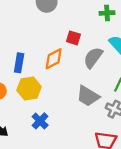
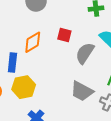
orange diamond: (54, 59) -> (33, 42), moved

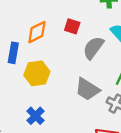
yellow hexagon: (24, 87) -> (37, 73), moved

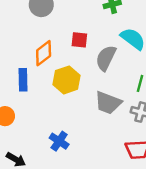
yellow hexagon: (37, 73) -> (66, 80), moved

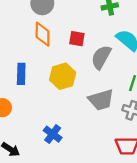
orange diamond: (44, 53) -> (43, 34), moved, turned -55
gray trapezoid: (108, 103) -> (101, 100), turned -40

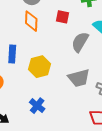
red square: (77, 39) -> (62, 17), moved
yellow hexagon: (63, 76) -> (40, 67), moved

